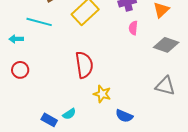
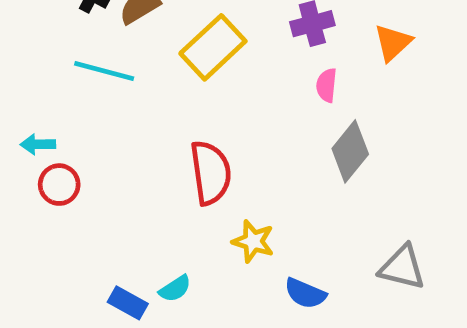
cyan arrow: (16, 39) -> (38, 144), moved
gray diamond: (166, 45) -> (350, 151), moved, turned -70
gray triangle: (165, 86) -> (402, 267), moved

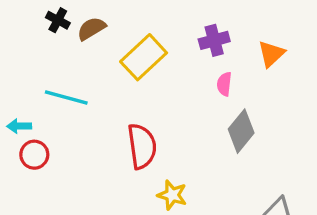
cyan line: (104, 71) -> (66, 97), moved

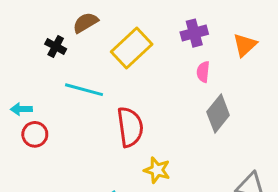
black cross: (58, 20) -> (56, 46), moved
cyan line: (66, 97) -> (84, 90), moved

